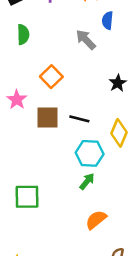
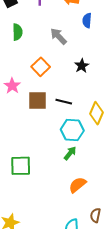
gray arrow: (86, 40) -> (59, 36), moved
black star: (118, 83) -> (82, 66), moved

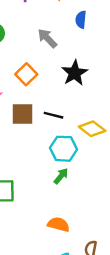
black star: (82, 66) -> (75, 73), size x1.5
yellow diamond: (96, 113) -> (92, 129), turned -75
orange semicircle: (78, 185) -> (59, 224), moved, turned 54

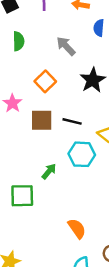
green arrow: (61, 176) -> (49, 171), moved
orange semicircle: (59, 224) -> (77, 228), turned 40

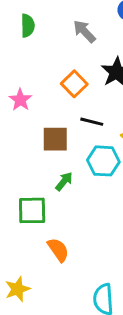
orange square: (45, 81) -> (74, 84), moved
brown square: (42, 120) -> (55, 139), moved
orange semicircle: (77, 228) -> (58, 250), moved

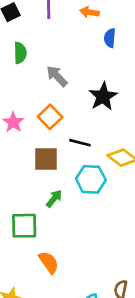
gray arrow: (84, 31) -> (57, 76), moved
orange square: (74, 84) -> (50, 117), moved

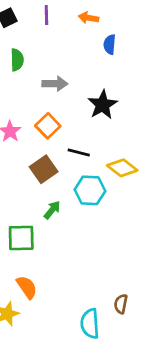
gray arrow: (57, 76) -> (55, 84), turned 135
brown square: (46, 159) -> (44, 169), turned -35
orange semicircle: (49, 262) -> (27, 287), moved

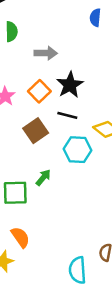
black star: (103, 105) -> (70, 85), moved
green arrow: (52, 210) -> (43, 178), moved

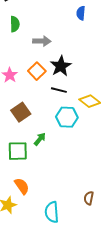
brown square: (36, 131) -> (21, 112), moved
cyan semicircle: (77, 270) -> (52, 212), moved

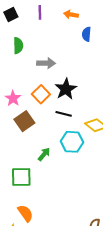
brown square: (21, 112) -> (24, 121), moved
green arrow: (40, 139) -> (44, 154), moved

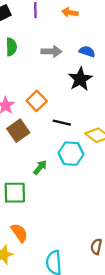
blue semicircle: (86, 34) -> (87, 51), moved, turned 104
gray arrow: (46, 63) -> (52, 51), moved
black star: (66, 89) -> (80, 79), moved

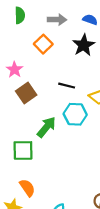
orange square: (37, 101) -> (43, 44), moved
green arrow: (40, 167) -> (46, 127), size x1.5

